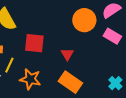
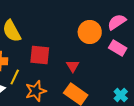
orange star: (30, 79) -> (36, 91), turned -30

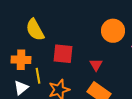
yellow line: (15, 77) -> (38, 76), turned -35

